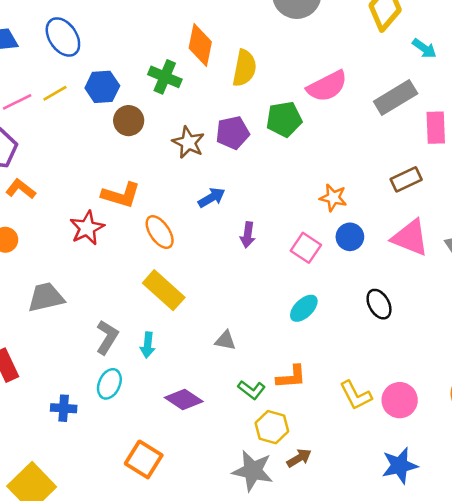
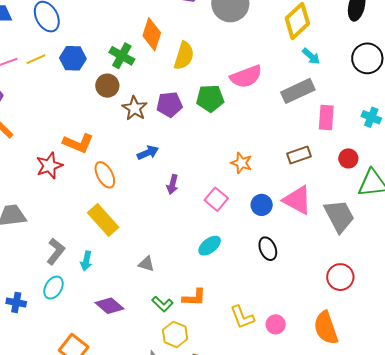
cyan arrow: (424, 48) -> (311, 56), moved
brown circle: (129, 121) -> (107, 86), moved
blue circle: (350, 237) -> (262, 205), moved
pink circle: (400, 400) -> (276, 324), size x0.7

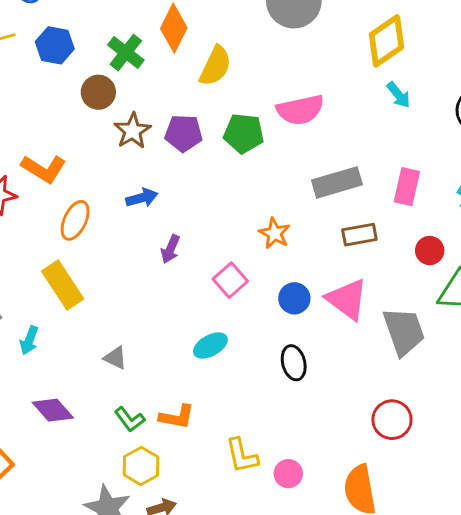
gray rectangle: (298, 91) -> (337, 182), moved
orange ellipse: (105, 175) -> (75, 220), turned 44

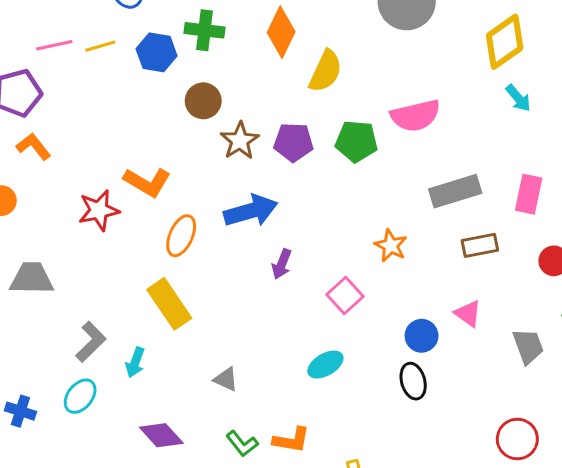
green cross: (126, 53) -> (205, 30), moved, turned -30
blue arrow: (142, 198) -> (251, 211), size x1.6
blue circle: (294, 298) -> (422, 336), moved
pink triangle: (347, 299) -> (468, 314), size x0.6
gray trapezoid: (404, 331) -> (528, 346), size x0.7

